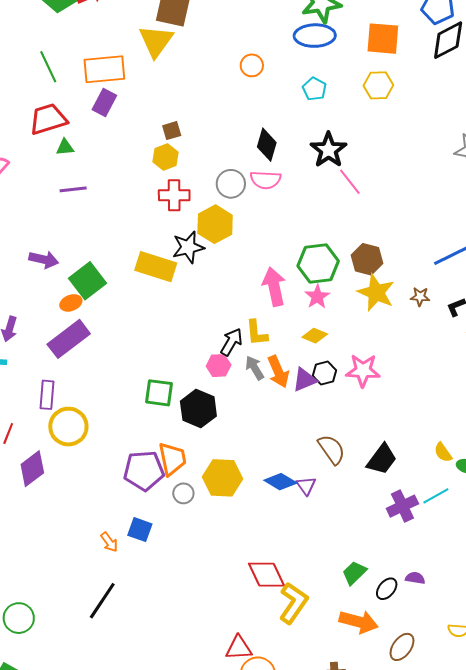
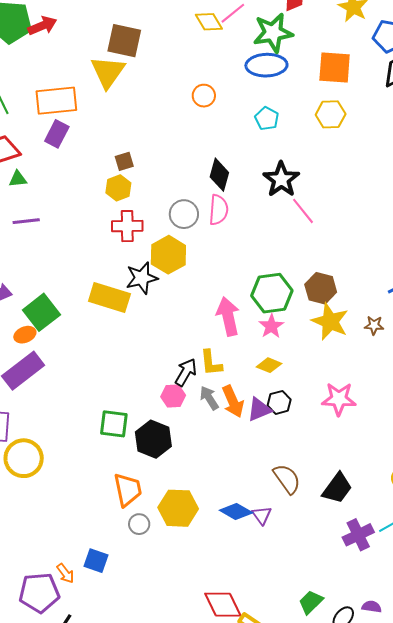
pink semicircle: (266, 180) -> (219, 210), turned -88
pink star: (363, 370) -> (339, 399), moved
purple pentagon: (144, 471) -> (39, 593), moved

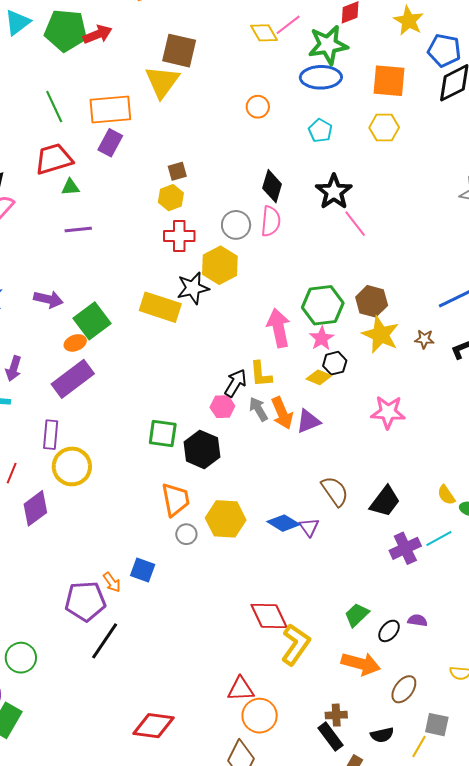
black hexagon: (279, 402) -> (335, 363), moved

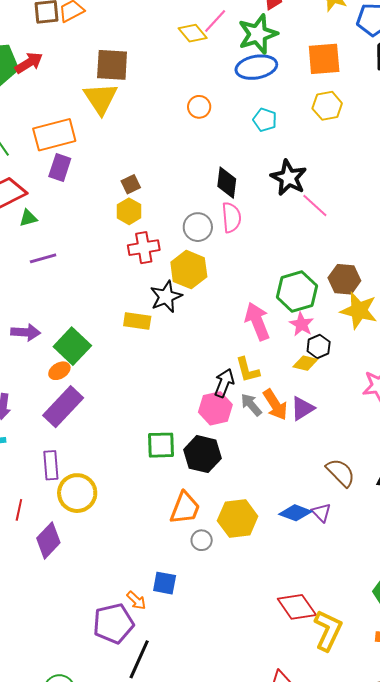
yellow rectangle: (160, 307) -> (137, 321), size x0.7
pink hexagon: (222, 407) -> (215, 408), size x1.4
orange trapezoid: (176, 500) -> (185, 508), turned 42

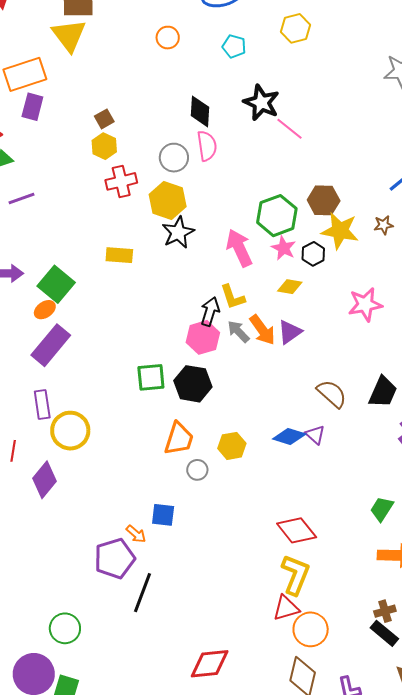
black star: (166, 297) -> (178, 233), moved
black hexagon: (319, 347) -> (313, 254), moved
yellow hexagon: (238, 519) -> (232, 446), size x0.7
yellow L-shape: (328, 630) -> (295, 575), moved

